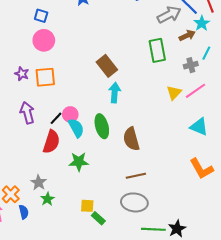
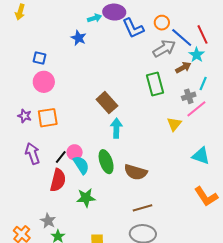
pink line: (196, 91) -> (196, 109), moved
brown semicircle: (131, 139) -> (136, 172), turned -55

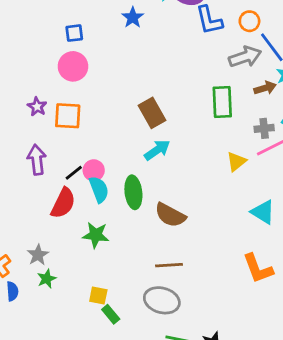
blue square: (40, 58) -> (74, 33), turned -32
cyan arrow: (116, 128) -> (157, 150), turned 42

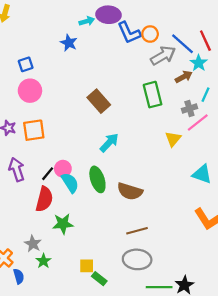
orange circle: (249, 21) -> (150, 34), moved
brown rectangle: (152, 113) -> (99, 101), moved
green star: (96, 235) -> (63, 224), moved

